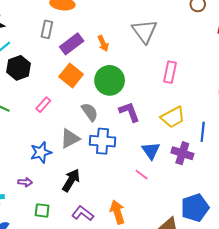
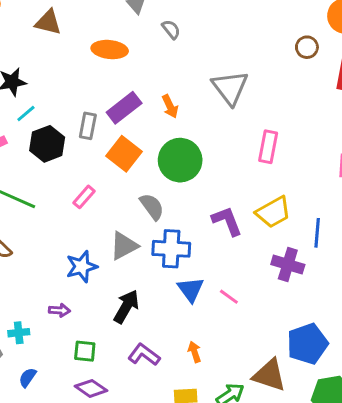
gray rectangle: (47, 29) -> (88, 126), moved
purple L-shape: (129, 112) -> (227, 221), moved
blue triangle: (151, 151) -> (191, 289), moved
orange arrow: (117, 212) -> (194, 352), size x0.6

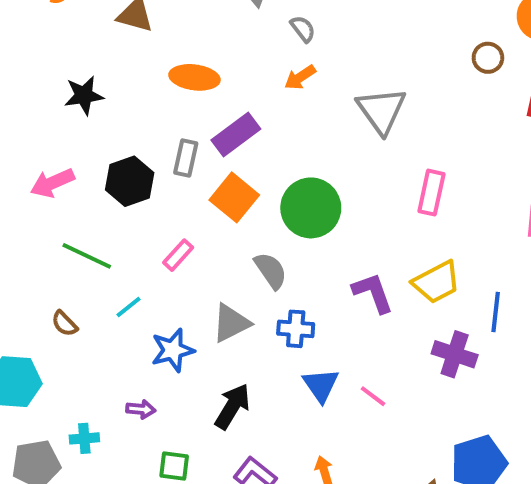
orange ellipse: (110, 50) -> (194, 77), moved
orange arrow: (170, 106) -> (300, 77), moved, turned 80
cyan line: (26, 113) -> (128, 307), moved
blue cross: (171, 249) -> (296, 329), size x0.7

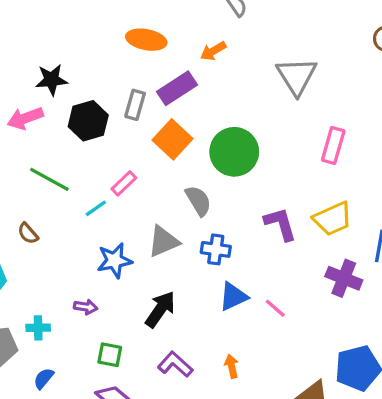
orange arrow: (300, 77) -> (213, 51), moved
black star: (84, 95) -> (52, 80), moved
cyan line: (128, 307) -> (96, 208), moved
blue triangle: (321, 385) -> (233, 297), turned 36

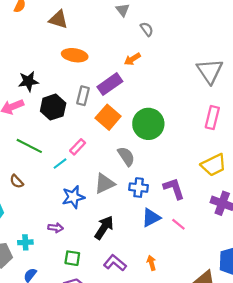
orange ellipse: (146, 40) -> (75, 55), moved
gray triangle: (297, 76) -> (210, 71), moved
purple L-shape: (280, 224) -> (174, 188), moved

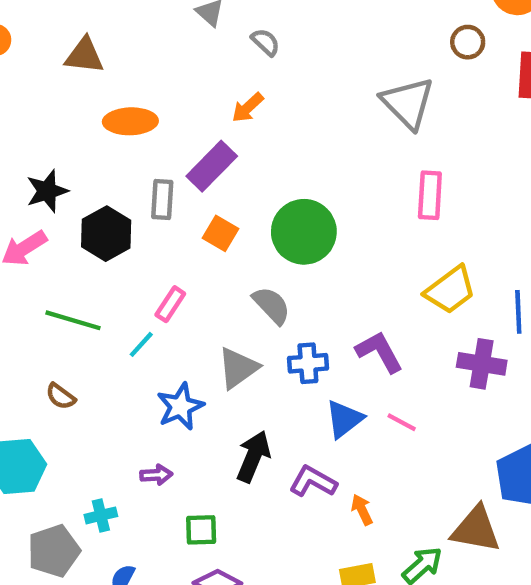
orange square: (108, 117) -> (220, 233), size x0.7
purple L-shape: (115, 263) -> (313, 481), moved

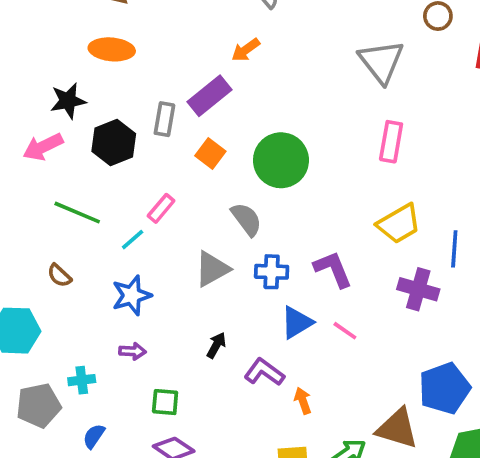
orange ellipse: (130, 121) -> (112, 49), moved
blue star: (180, 407) -> (132, 295), moved
black arrow: (253, 457) -> (216, 345), size x0.6

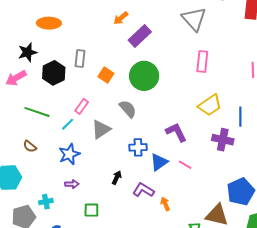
purple rectangle: (210, 96) -> (140, 36), moved
gray triangle: (212, 269) -> (101, 129), moved
blue cross: (272, 272) -> (138, 147), moved

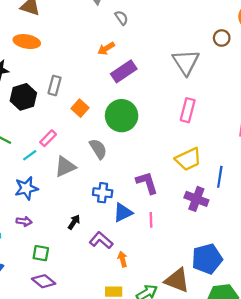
pink line: (185, 165) -> (151, 220), turned 48

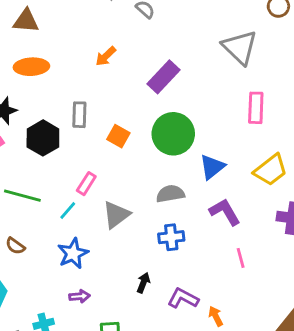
orange arrow: (106, 48) -> (106, 56), moved
gray semicircle: (98, 149) -> (170, 194), moved, turned -55
blue triangle: (123, 213) -> (212, 167), moved

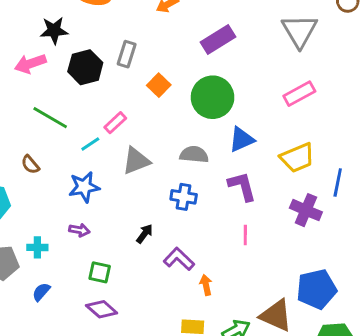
pink rectangle: (256, 108) -> (299, 94), turned 44

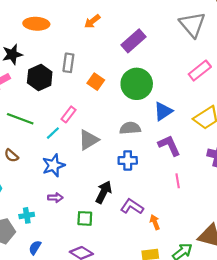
black arrow: (145, 234) -> (104, 192), size x1.5
green square: (100, 272) -> (85, 218), moved

